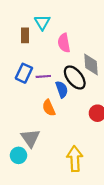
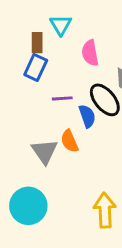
blue rectangle: (24, 73) -> (36, 68), moved
gray triangle: (30, 138) -> (45, 151), moved
cyan circle: (18, 155) -> (28, 206), size x1.6

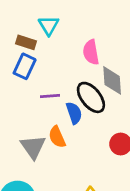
brown rectangle: (37, 43) -> (26, 42), turned -72
pink semicircle: (90, 53) -> (91, 52), moved

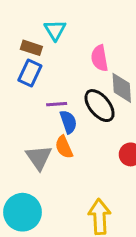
blue semicircle: (74, 113) -> (68, 122), moved

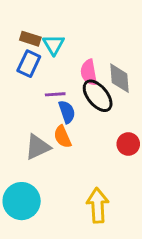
cyan triangle: (55, 30) -> (54, 45), moved
pink semicircle: (100, 58) -> (89, 72), moved
gray triangle: (39, 157) -> (38, 147), turned 40

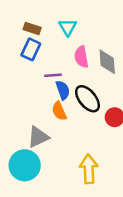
cyan triangle: (54, 45) -> (68, 27), moved
black ellipse: (98, 96) -> (87, 99), moved
gray triangle: (38, 147) -> (38, 137), moved

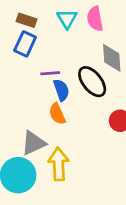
pink semicircle: (81, 57) -> (95, 19), moved
black ellipse: (87, 99) -> (92, 82), moved
yellow arrow: (89, 169) -> (59, 164), moved

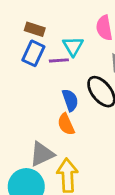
cyan triangle: (67, 19) -> (73, 46), moved
purple line: (50, 73) -> (59, 60), moved

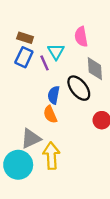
purple line: (59, 60) -> (44, 63), turned 70
blue semicircle: (70, 100) -> (54, 95), turned -150

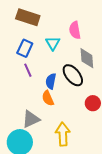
brown rectangle: (25, 38) -> (28, 17), moved, size x1.6
purple line: (44, 63) -> (28, 70), moved
yellow arrow: (51, 156) -> (63, 134), moved

